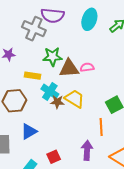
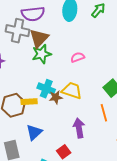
brown triangle: (69, 68) -> (39, 38), moved, turned -30
yellow rectangle: (33, 76) -> (29, 102), moved
purple arrow: (87, 150) -> (79, 128), moved

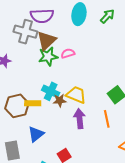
pink semicircle: (78, 57) -> (68, 53), moved
purple arrow: (79, 128) -> (80, 119), moved

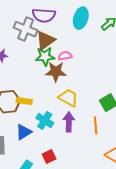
cyan cross: (51, 91) -> (45, 120), moved
brown star: (60, 101) -> (56, 72), moved, size x1.5

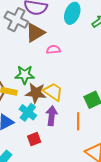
green star: (45, 56) -> (25, 75), moved
brown star: (56, 72) -> (36, 93), moved
red square: (49, 157) -> (34, 139), moved

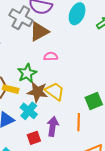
pink semicircle: (53, 50) -> (51, 56), moved
green star: (25, 75) -> (27, 73), turned -30
purple arrow: (52, 116) -> (53, 126), moved

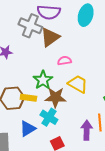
yellow trapezoid: (55, 91) -> (78, 84), moved
purple arrow: (53, 126) -> (87, 130), moved

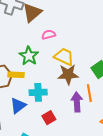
brown star: (55, 97) -> (68, 74), moved
cyan cross: (49, 117) -> (38, 92), turned -30

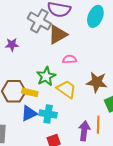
yellow trapezoid: (64, 57) -> (67, 89), moved
brown star: (68, 74) -> (97, 82), moved
blue triangle: (18, 106) -> (29, 113), moved

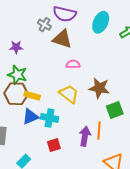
gray cross: (39, 21) -> (44, 25), size x0.6
brown triangle: (58, 35) -> (62, 39), turned 45
green star: (46, 76) -> (17, 75), moved, turned -30

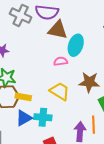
cyan ellipse: (101, 22) -> (76, 45), moved
gray cross: (44, 25) -> (21, 15), moved, size x1.5
brown triangle: (62, 39) -> (58, 30), moved

